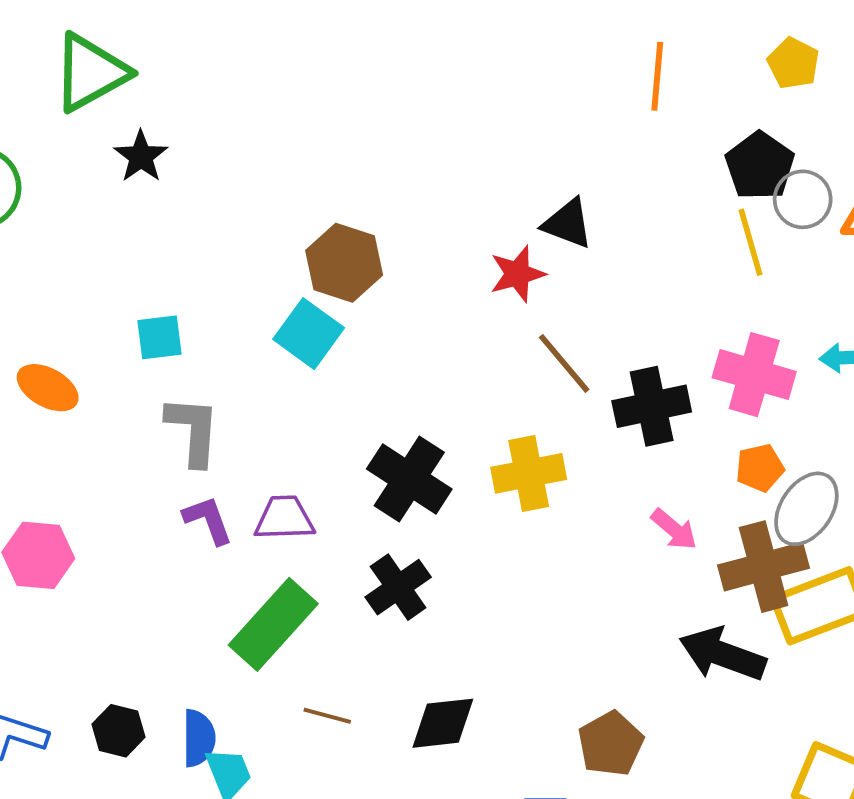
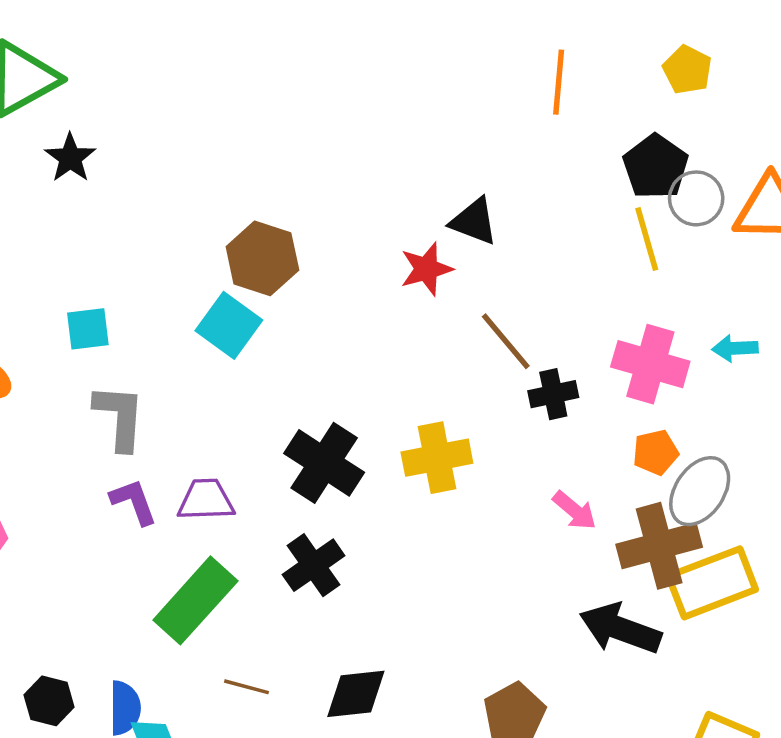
brown line: (564, 363) -> (506, 341), moved
black cross: (652, 406) -> (553, 394), size x0.7

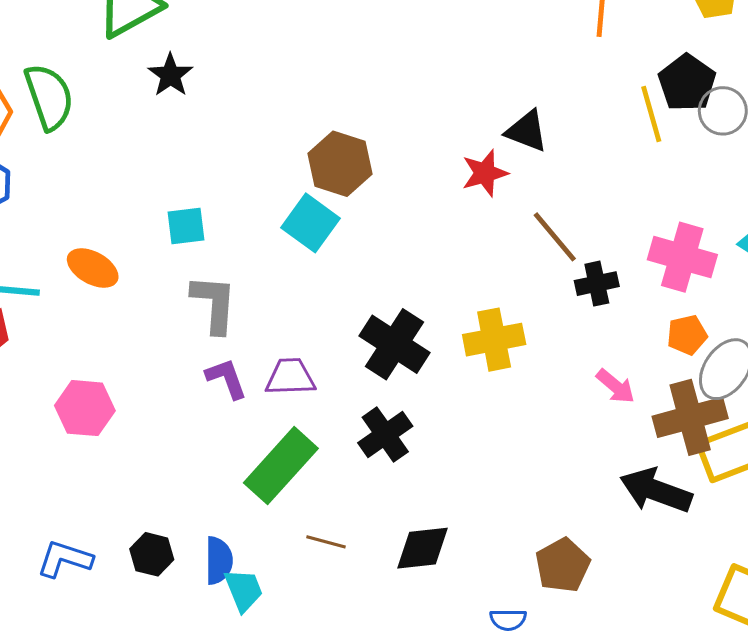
yellow line: (647, 239) -> (651, 114), moved

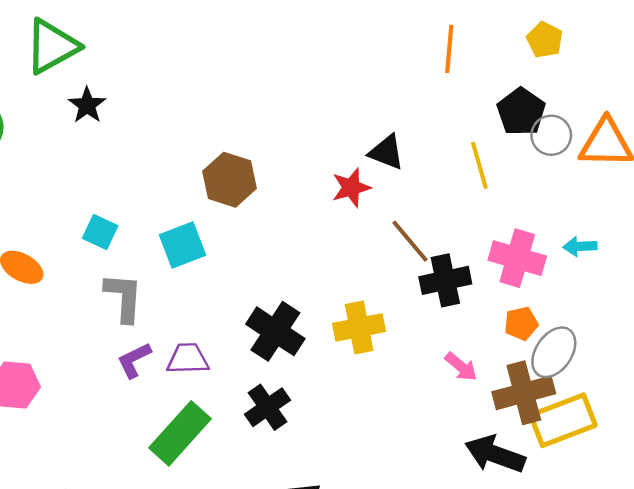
yellow line: (651, 114) -> (479, 165), moved
cyan square: (310, 223) -> (183, 245), moved, turned 33
cyan square: (186, 226) -> (100, 232), turned 32
black cross: (597, 284) -> (445, 280), size x1.4
purple L-shape: (226, 378) -> (134, 360), turned -96

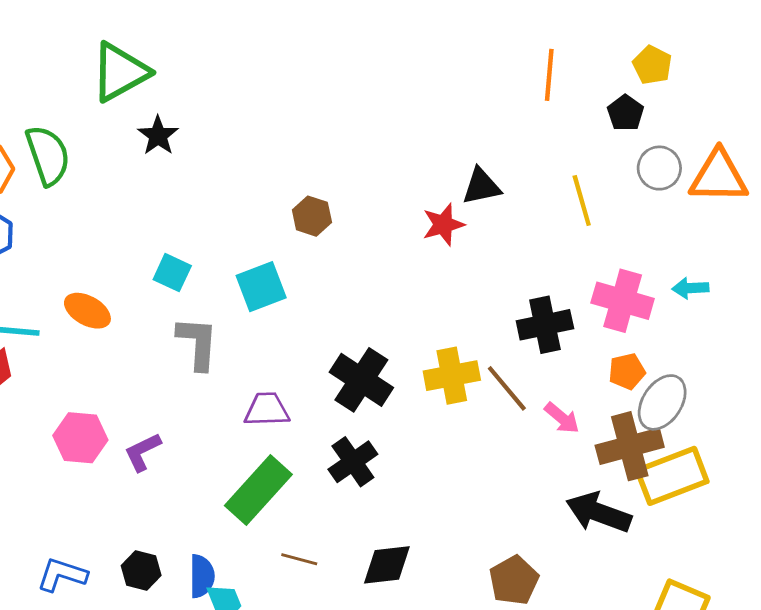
black pentagon: (521, 112) -> (625, 113), moved, size x0.7
black triangle: (386, 152) -> (481, 186), turned -33
brown hexagon: (230, 180) -> (312, 216), size x0.7
brown line: (410, 241) -> (507, 388), moved
purple L-shape: (134, 360) -> (143, 452), moved

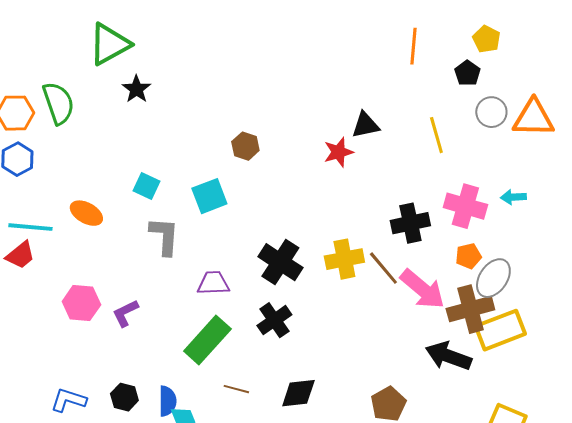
pink arrow: (562, 418) -> (422, 289), size x1.8

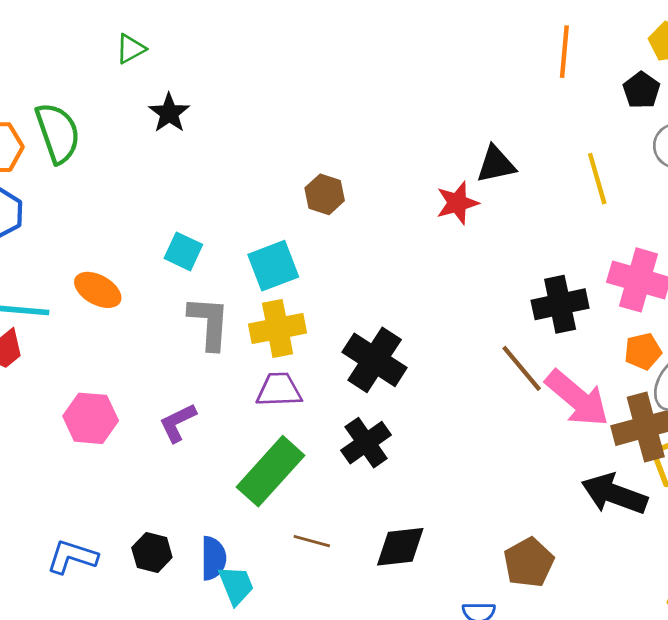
green triangle: (109, 44) -> (131, 49), size x0.5
yellow cross: (344, 259) -> (278, 328), moved
purple L-shape: (125, 313) -> (178, 423), moved

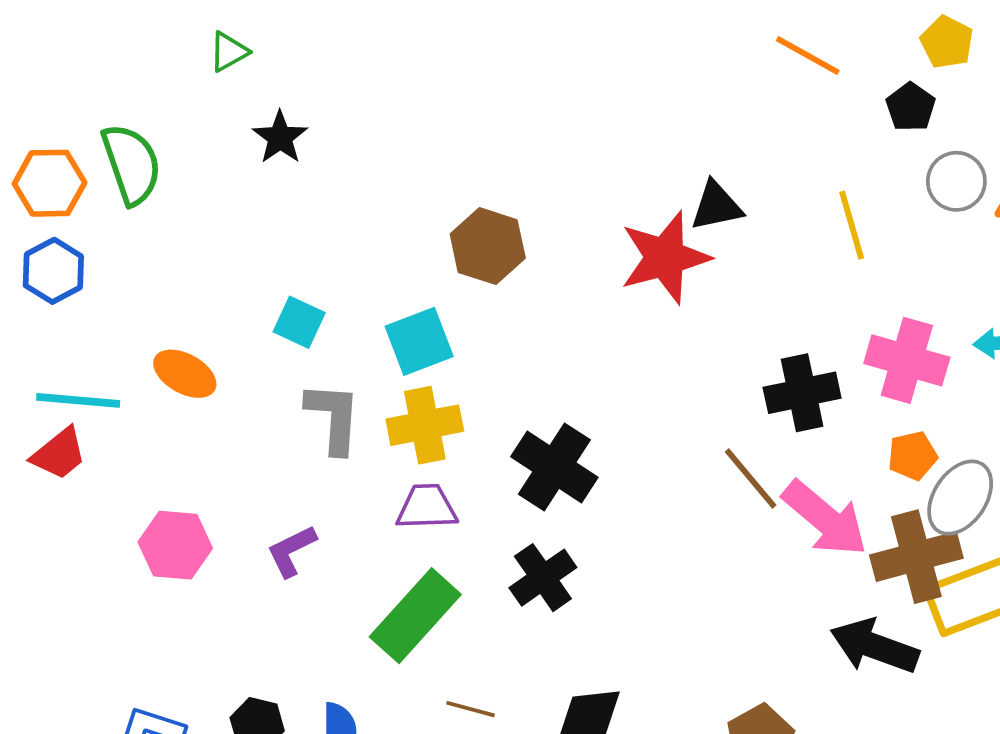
orange line: (564, 52) -> (808, 56), turned -66
brown hexagon: (325, 194) -> (488, 246), size x1.4
red star: (457, 203) -> (665, 257), size x1.6

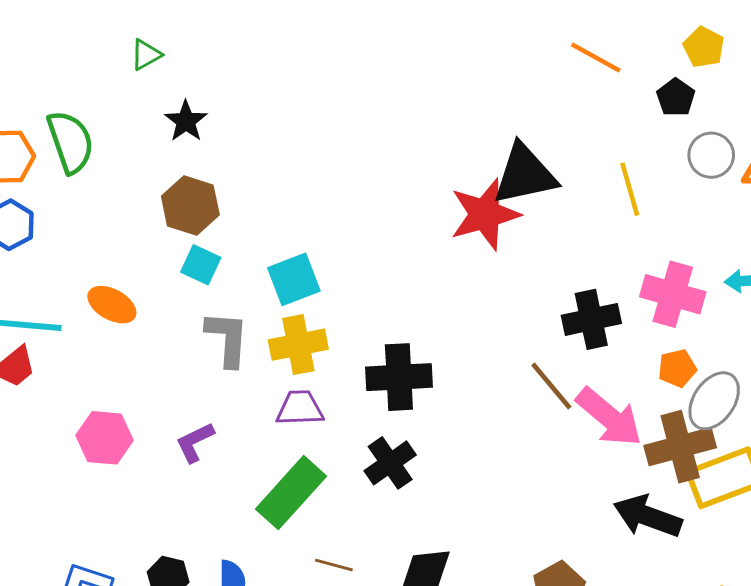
black triangle: (716, 206) -> (525, 174), size x1.6
brown hexagon: (488, 246) -> (190, 205), moved
black cross: (554, 467) -> (399, 377), turned -36

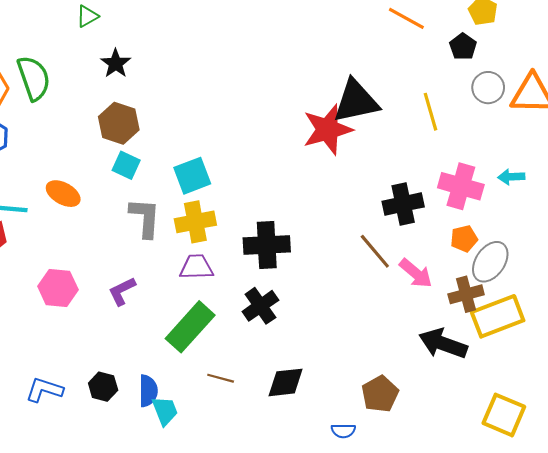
pink arrow: (609, 417) -> (416, 273), size x0.7
brown cross: (680, 447) -> (466, 294), size x0.7

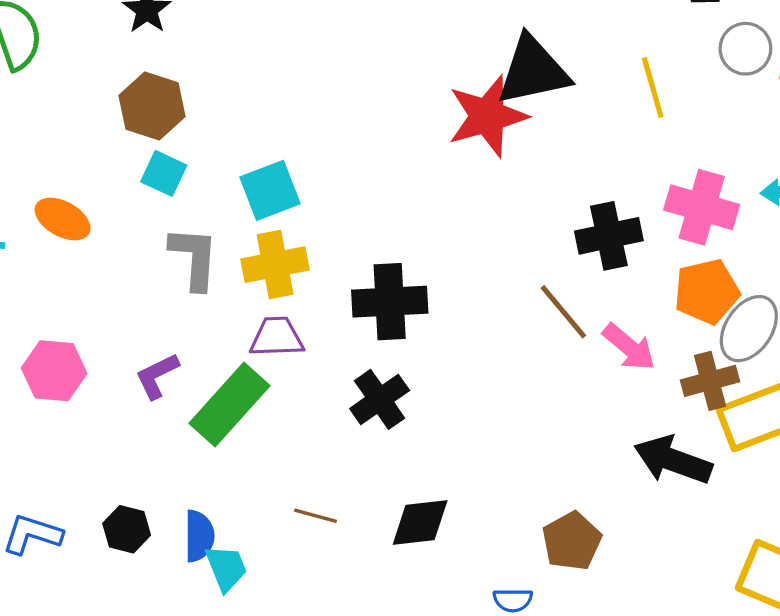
orange pentagon: (464, 239) -> (707, 292), size x1.5
green rectangle: (190, 327) -> (230, 404), moved

